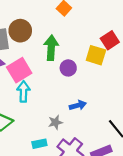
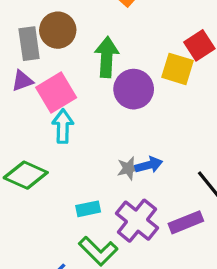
purple circle: (68, 68) -> (134, 89), size x1.5
blue arrow: (78, 105) -> (149, 165), moved
gray star: (55, 122) -> (129, 168), moved

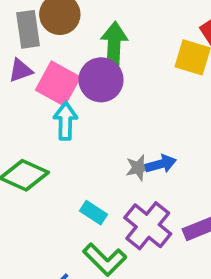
purple circle: (134, 89) -> (101, 80), moved
pink square: (56, 92) -> (58, 84), turned -30
cyan rectangle: (88, 209) -> (93, 213), turned 45

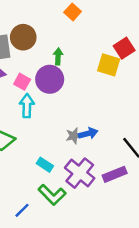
green arrow: (114, 44) -> (58, 56), size x0.6
pink square: (58, 84) -> (22, 82), size x0.6

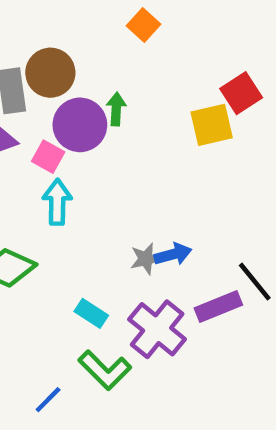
yellow square: (109, 65) -> (212, 125), turned -30
purple circle: (50, 79) -> (80, 125), moved
purple rectangle: (115, 174) -> (218, 307), moved

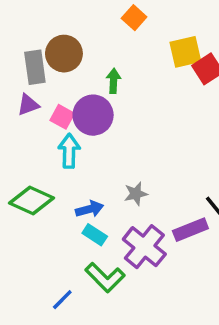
purple circle: (80, 125) -> (93, 115), moved
yellow square: (212, 125) -> (185, 52), moved
blue arrow: (173, 254) -> (90, 209), moved

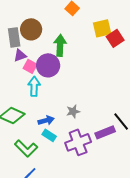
green arrow: (114, 81) -> (60, 45), size x1.5
purple triangle: (28, 105) -> (20, 55), moved
purple cross: (144, 247) -> (78, 142), turned 30
green L-shape: (105, 277) -> (26, 148), moved

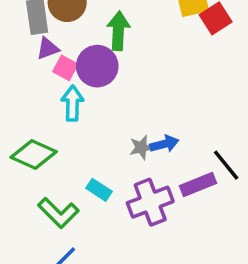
blue arrow: (46, 120) -> (164, 144), moved

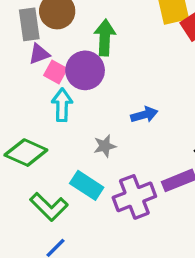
blue arrow: (164, 144) -> (144, 115), moved
gray star: (141, 147) -> (105, 146), moved
cyan rectangle: (99, 190) -> (87, 185), size x1.4

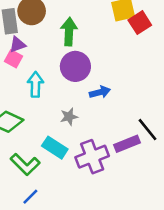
purple circle: (85, 70) -> (75, 66), moved
pink square: (55, 72) -> (14, 59), moved

